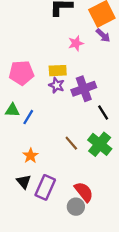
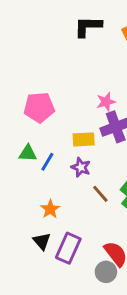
pink star: (76, 43) -> (106, 102), moved
yellow rectangle: (58, 71) -> (84, 139), moved
purple star: (57, 85) -> (81, 167), moved

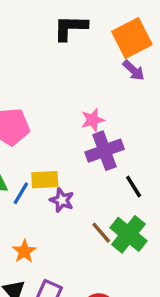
yellow rectangle: (84, 139) -> (45, 180), moved
brown line: (100, 194) -> (101, 233), moved

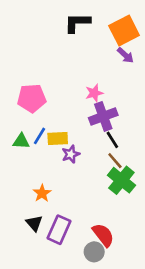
black line: (134, 186) -> (112, 140), moved
blue line: (21, 193) -> (39, 136), moved
purple star: (62, 200) -> (71, 154), turned 30
brown line: (101, 233) -> (115, 161), moved

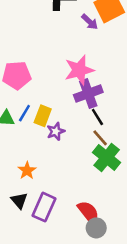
purple arrow: (125, 55) -> (90, 22), moved
pink star: (94, 93) -> (79, 70), size x1.6
yellow rectangle: (58, 139) -> (43, 116), turned -66
gray circle: (94, 252) -> (96, 228), moved

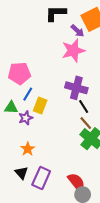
pink star: (79, 70) -> (73, 51), moved
purple cross: (88, 94) -> (76, 88), turned 35
blue line: (24, 113) -> (28, 94), moved
purple star: (56, 131) -> (26, 118), moved

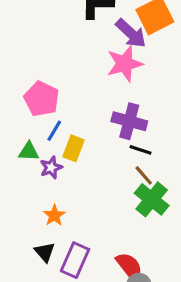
purple arrow: (77, 31) -> (131, 33), size x1.5
pink pentagon: (19, 73) -> (41, 99), turned 30
black line: (84, 106) -> (140, 150), turned -40

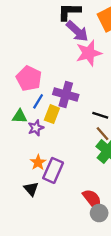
purple arrow: (131, 33) -> (77, 31), moved
purple cross: (129, 121) -> (66, 94), moved
purple rectangle: (75, 260) -> (53, 170), moved

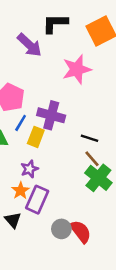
purple arrow: (77, 31) -> (29, 45), moved
purple star: (36, 128) -> (29, 169), moved
gray circle: (99, 213) -> (61, 229), moved

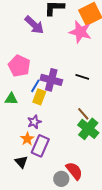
pink star: (77, 69) -> (80, 32), moved, turned 30
blue line: (21, 123) -> (35, 86), moved
black line: (89, 138) -> (82, 77), moved
gray circle: (61, 229) -> (61, 179), moved

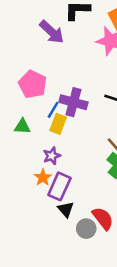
black triangle: (21, 162) -> (66, 209), moved

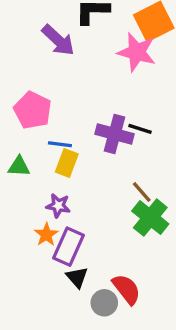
purple cross: (73, 102) -> (114, 134), moved
blue line: (53, 110) -> (60, 144), turned 66
purple star: (52, 156) -> (58, 206), turned 30

